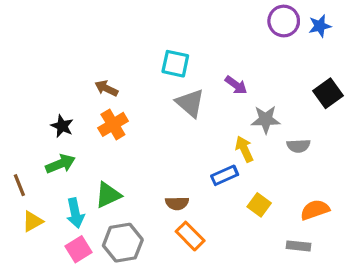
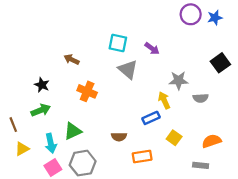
purple arrow: (236, 85) -> (152, 48), moved
orange cross: (113, 124) -> (87, 91), moved, turned -36
orange rectangle: (190, 236) -> (142, 156), moved, turned -54

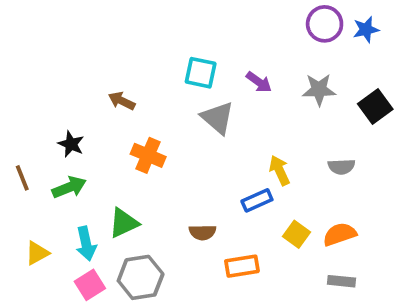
gray star: (179, 80) -> (319, 90), moved
brown line: (13, 125) -> (22, 178), moved
orange semicircle: (212, 141) -> (340, 234), moved

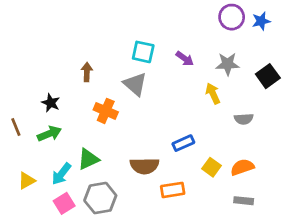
brown arrow: (122, 101) -> (87, 72), turned 66
gray triangle: (218, 118) -> (135, 84), moved
yellow arrow: (280, 170) -> (213, 93), moved
brown semicircle: (202, 232) -> (144, 166), size x1.5
cyan arrow: (86, 244) -> (61, 174), turned 50

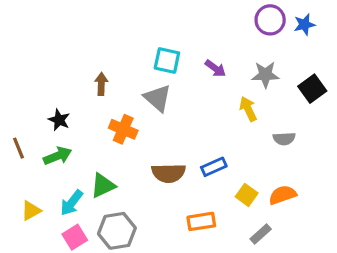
brown semicircle: (144, 166) -> (168, 173), moved
gray rectangle: (244, 201) -> (261, 234), moved, turned -48

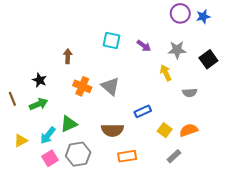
gray triangle: (158, 98) -> (110, 86), moved
brown semicircle: (168, 173) -> (112, 130), moved
orange rectangle: (201, 221) -> (127, 156), moved

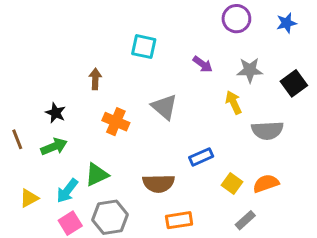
purple circle: (180, 13) -> (236, 19), moved
cyan square: (111, 40) -> (144, 47), moved
gray triangle: (110, 86) -> (164, 107), moved
gray semicircle: (190, 93) -> (267, 130), size x1.5

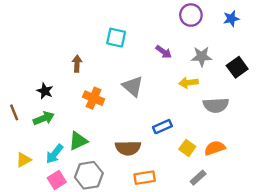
yellow arrow: (234, 102) -> (189, 83), turned -72

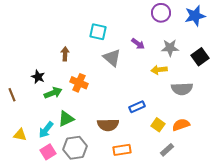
blue star: (231, 19) -> (195, 16), size x1.5
gray triangle: (133, 86) -> (112, 58), moved
green arrow: (44, 118) -> (53, 93), moved
yellow triangle: (24, 160) -> (20, 135), turned 40

